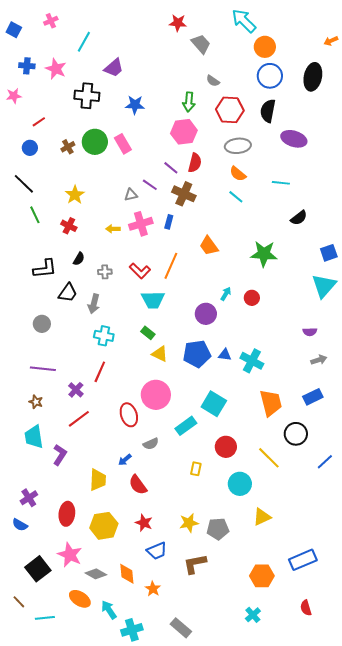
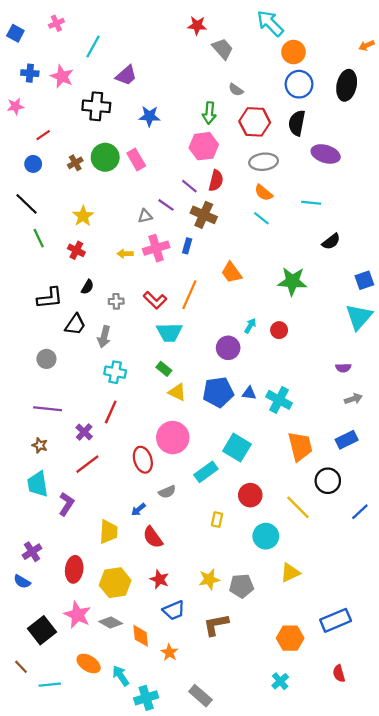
gray diamond: (96, 574) -> (111, 623), moved

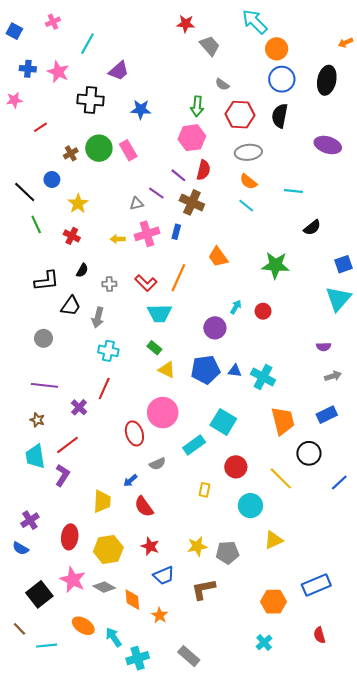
purple ellipse: (326, 154) -> (328, 145), moved
blue circle: (33, 164) -> (52, 179), moved
red line: (87, 464) -> (68, 445), moved

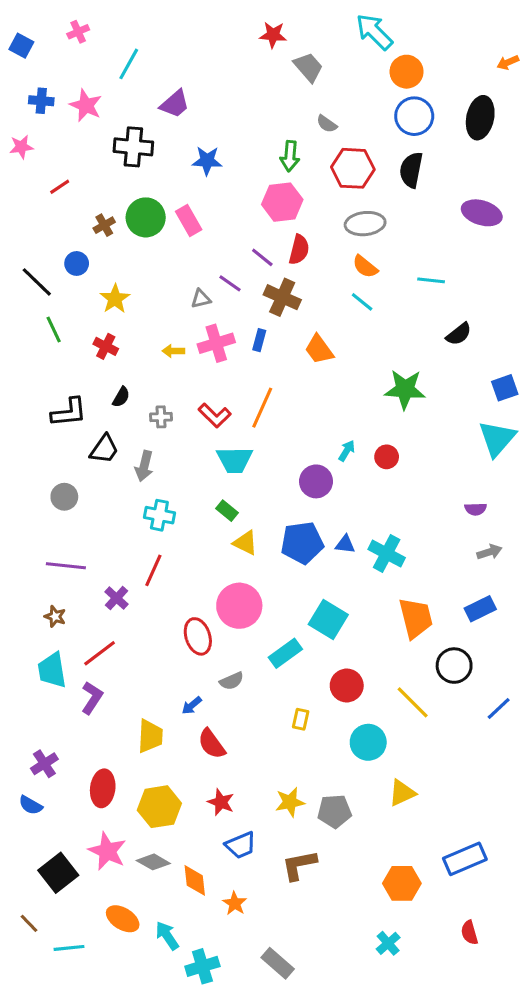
orange trapezoid: (218, 257) -> (319, 349), moved

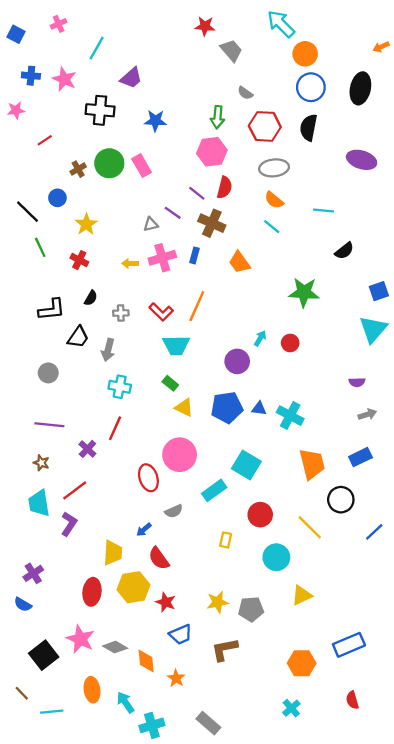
red ellipse: (103, 788) -> (92, 592), moved
yellow hexagon: (159, 807) -> (133, 587), moved
orange ellipse: (123, 919) -> (92, 690), turned 50

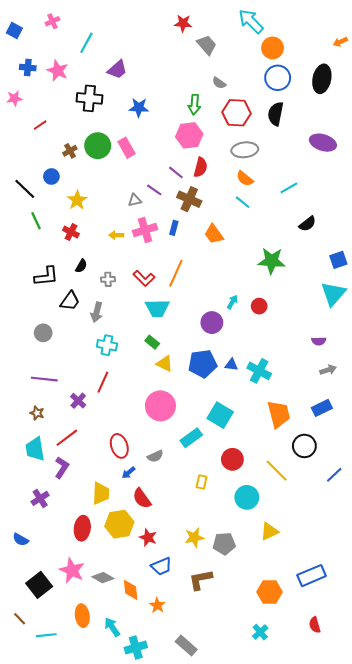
cyan line: (324, 211) -> (289, 188), turned -36
red ellipse: (148, 478) -> (119, 446), moved
purple cross: (33, 573) -> (40, 498), moved

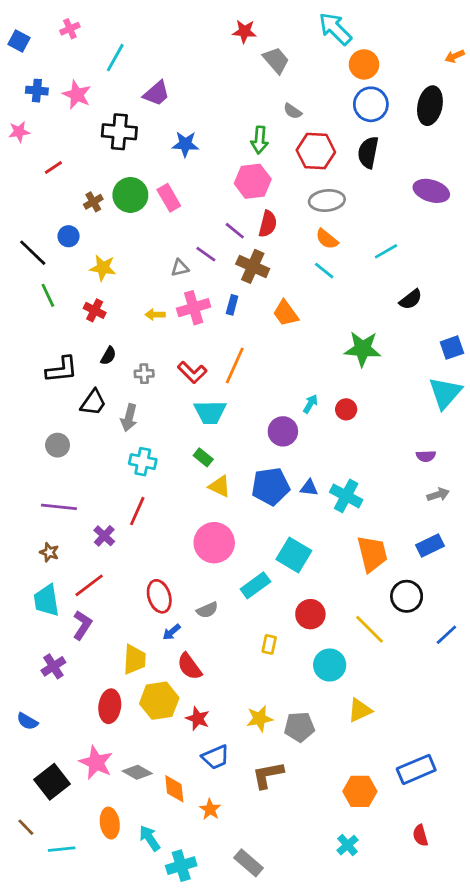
yellow star: (77, 200) -> (103, 268), turned -30

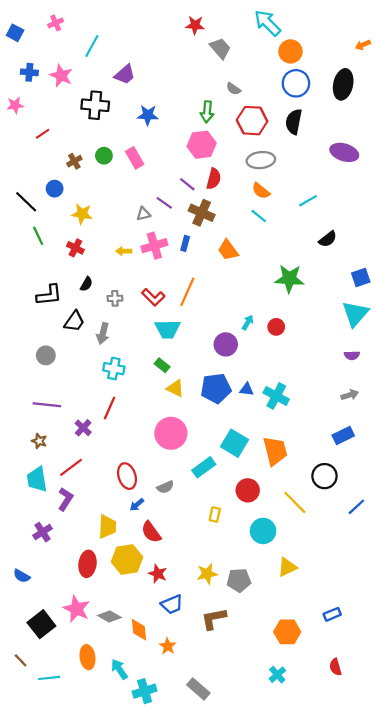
green circle: (130, 195) -> (104, 156), size x0.6
purple semicircle: (426, 456) -> (352, 355), moved
orange trapezoid: (372, 554) -> (275, 451), moved
blue rectangle: (416, 769) -> (332, 614), size x0.6

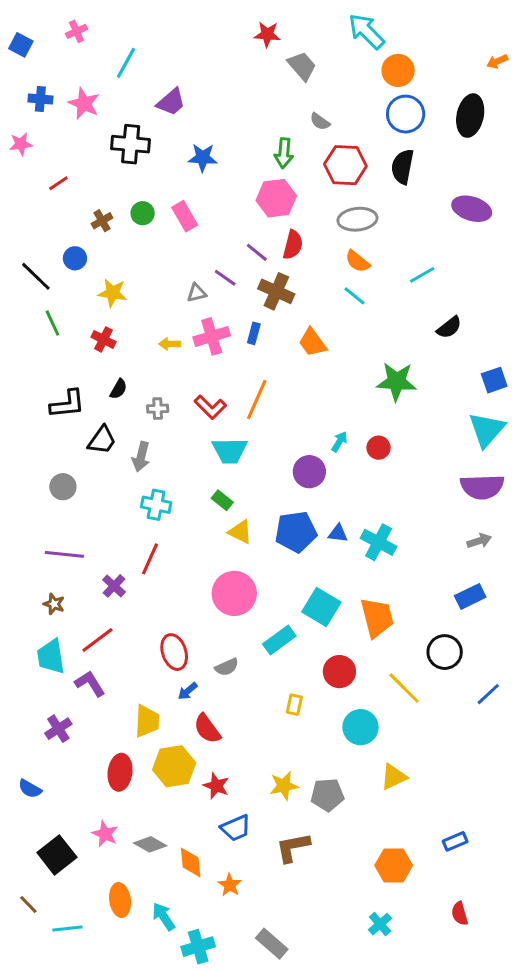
purple semicircle: (352, 355) -> (482, 487), size x2.0
purple L-shape: (66, 499) -> (90, 684), turned -65
pink star: (77, 609) -> (105, 834), size x0.7

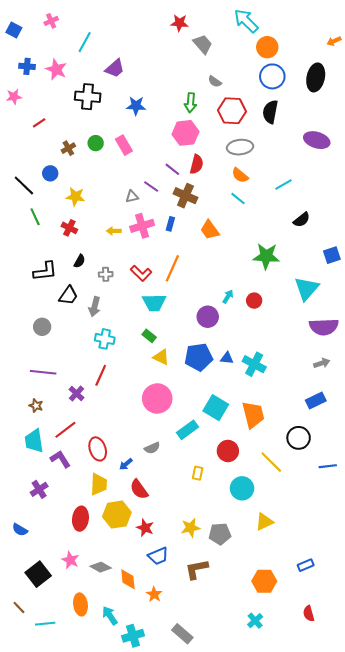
cyan triangle: (487, 430) -> (307, 288), moved
red ellipse: (174, 652) -> (98, 449), moved
blue line: (488, 694) -> (328, 466), turned 36

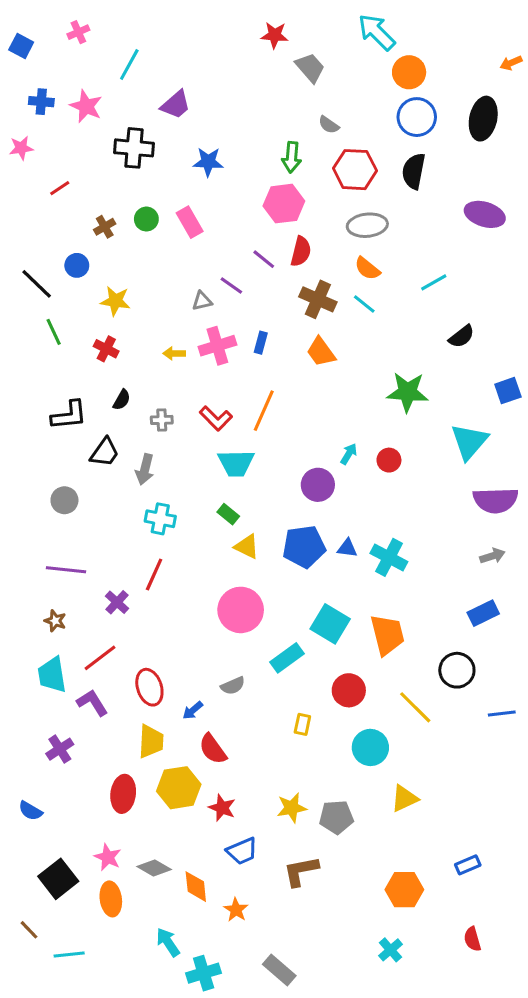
brown cross: (185, 196) -> (318, 299), moved
orange ellipse: (80, 604) -> (111, 899), moved

